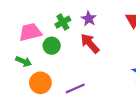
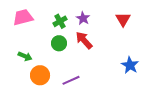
pink trapezoid: (30, 32) -> (23, 17), moved
green circle: (52, 46) -> (59, 43), moved

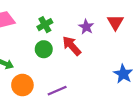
purple star: (83, 18) -> (86, 27), moved

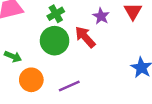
green circle: (44, 49) -> (55, 41), size x1.5

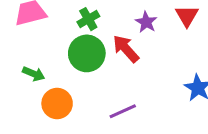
purple line: (69, 86) -> (123, 111), moved

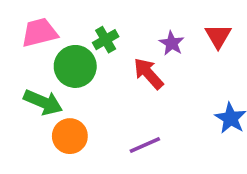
green circle: (87, 53) -> (75, 66), moved
green arrow: (34, 74) -> (43, 102), size x1.5

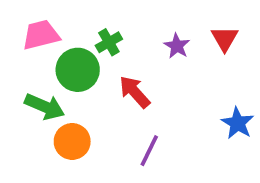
red arrow: (148, 74) -> (135, 92), moved
purple line: (145, 145) -> (149, 151), turned -40

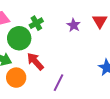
red arrow: (135, 92) -> (35, 61), moved

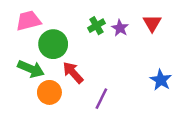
green cross: (36, 23) -> (96, 26), moved

